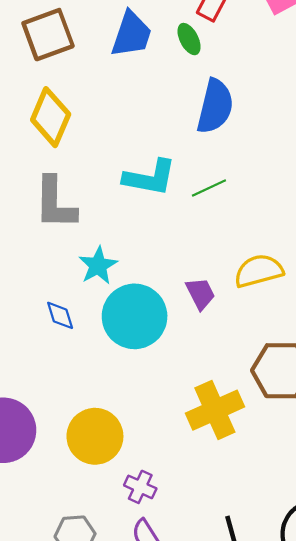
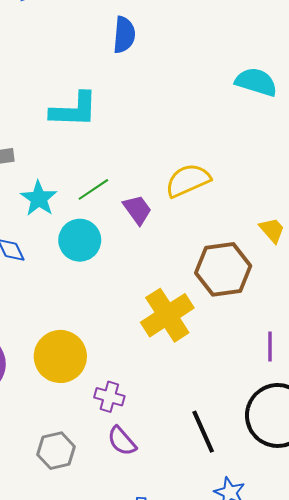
blue semicircle: (215, 106) -> (124, 35), size x0.7
green line: (209, 188) -> (93, 189), moved
cyan circle: (135, 316) -> (80, 240), size x0.7

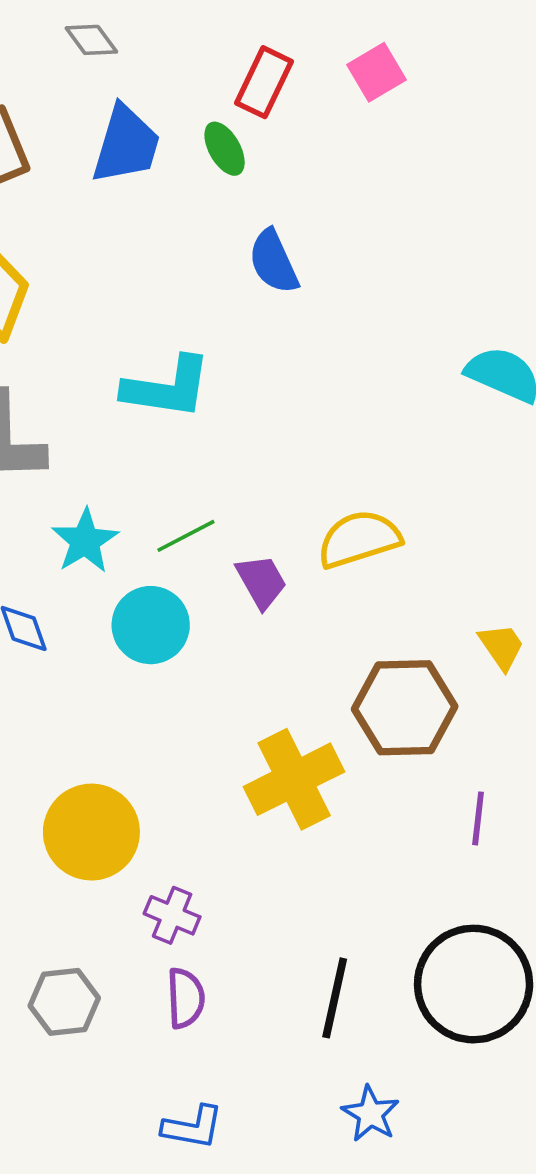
blue semicircle: (124, 35) -> (274, 262), turned 144
purple line: (270, 347) -> (478, 818), moved
black line: (203, 432) -> (335, 998), turned 30
purple semicircle: (122, 441) -> (186, 998), turned -148

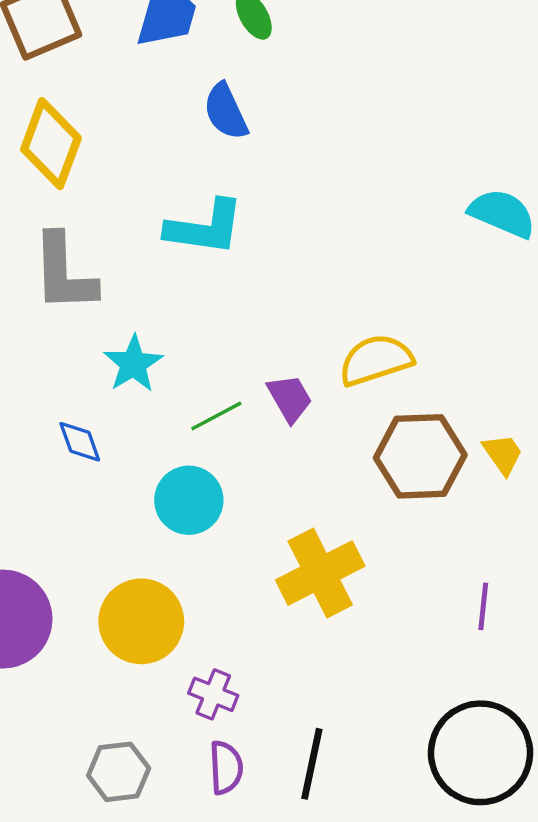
blue semicircle: (274, 262) -> (226, 112), moved
green line: (186, 536) -> (216, 416), moved
cyan circle: (151, 625) -> (189, 500), moved
brown hexagon: (405, 708) -> (420, 456), moved
black line: (335, 998) -> (312, 764), moved

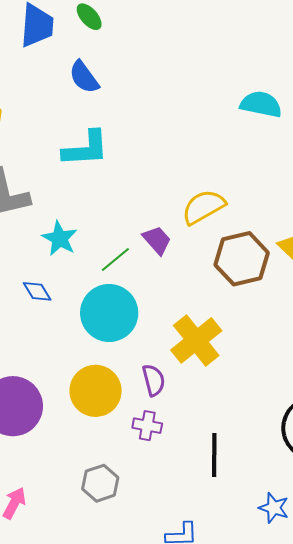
cyan circle: (189, 500) -> (109, 313), size x1.4
purple semicircle: (226, 768) -> (154, 380), moved

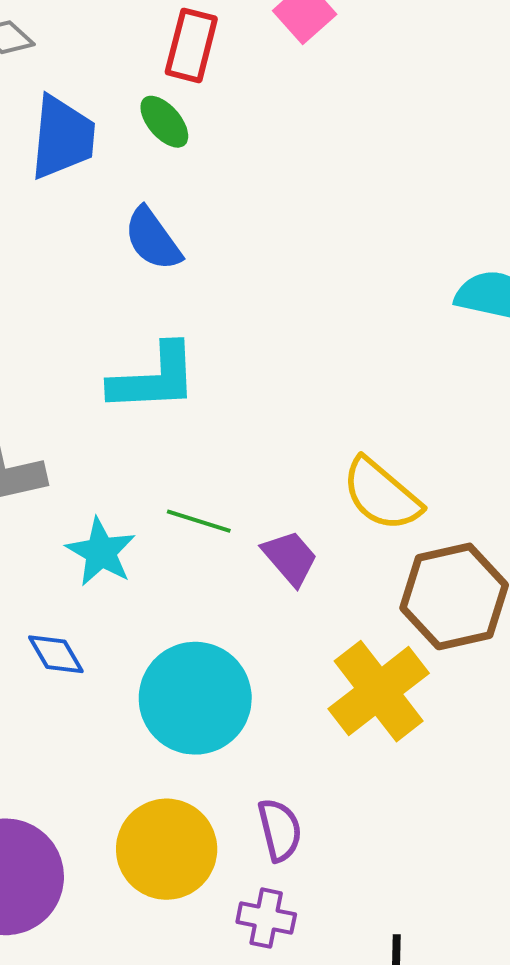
yellow semicircle: (204, 207) -> (381, 494), turned -111
green line: (115, 259) -> (199, 521), moved, turned 56
yellow cross: (196, 340) -> (379, 691), moved

